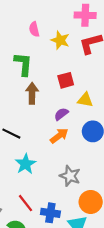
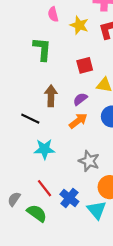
brown arrow: (32, 93) -> (51, 96), moved
cyan star: (25, 164) -> (44, 149), turned 30
blue cross: (50, 213) -> (69, 198), turned 30

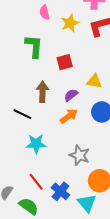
yellow star: (79, 25) -> (70, 23), turned 30
red square: (85, 65) -> (65, 62), moved

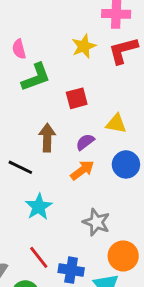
pink semicircle: (45, 12) -> (19, 49), moved
green L-shape: (34, 46) -> (36, 77), turned 65
cyan star: (36, 144) -> (39, 207), turned -30
blue cross: (60, 191) -> (71, 270), turned -30

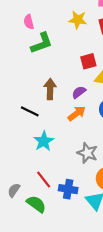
yellow star: (84, 46) -> (78, 20), turned 30
red square: (77, 98) -> (88, 61), moved

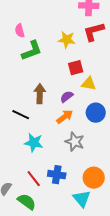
yellow star: (78, 20) -> (67, 40), moved
cyan star: (44, 141) -> (34, 143), turned -30
gray star: (87, 153) -> (75, 142), moved
blue cross: (68, 189) -> (57, 175), moved

